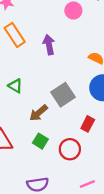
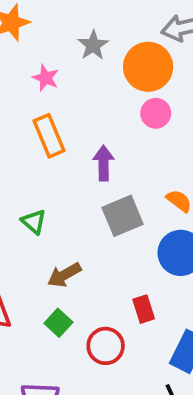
gray square: (63, 95) -> (123, 216), moved
red rectangle: (88, 124) -> (144, 309), turned -56

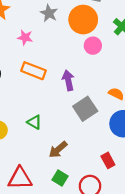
orange rectangle: (49, 136) -> (34, 71), turned -35

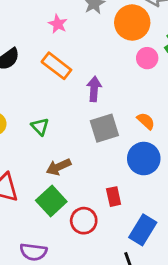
pink circle: (93, 46) -> (147, 58), moved
green square: (60, 178) -> (51, 201), size x1.5

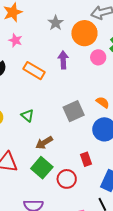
pink star: (58, 24) -> (15, 40), moved
purple arrow: (94, 89) -> (63, 60), moved

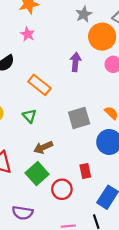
gray star: (56, 23) -> (84, 14), moved
orange rectangle: (34, 71) -> (39, 85), moved

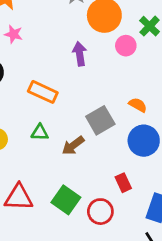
green triangle: (29, 116) -> (40, 132), turned -32
brown arrow: (43, 147) -> (73, 146), moved

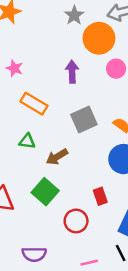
pink star: (14, 34) -> (14, 68), moved
gray square: (100, 120) -> (84, 120), moved
green square: (66, 200) -> (45, 192), moved

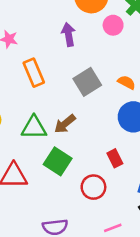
orange rectangle: (34, 104) -> (34, 73), turned 44
green triangle: (27, 141) -> (34, 128), moved, size x1.5

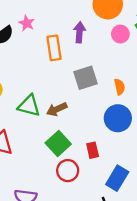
orange rectangle: (34, 73) -> (54, 48), moved
orange semicircle: (127, 82) -> (120, 87), turned 35
green square: (58, 161) -> (58, 143), moved

